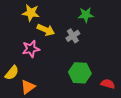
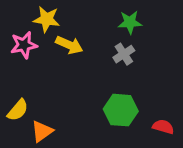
gray cross: (73, 36) -> (124, 54), moved
pink star: (31, 49) -> (24, 45), moved

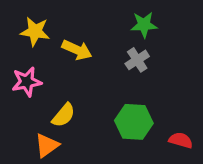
yellow star: (47, 19) -> (35, 31), moved
pink star: (24, 45) -> (27, 82), moved
yellow semicircle: (18, 110) -> (64, 115), moved

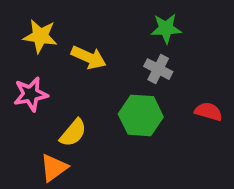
gray cross: (137, 60) -> (158, 69), turned -30
green hexagon: (134, 122) -> (141, 115), moved
red semicircle: (181, 140) -> (208, 112), moved

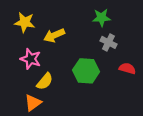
yellow arrow: (89, 57) -> (54, 35), turned 132
gray cross: (158, 69) -> (108, 42), moved
pink star: (31, 94) -> (31, 59), moved, turned 30

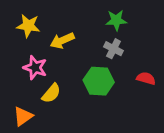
gray cross: (108, 42) -> (114, 49), moved
orange triangle: (33, 103) -> (23, 116), moved

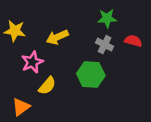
yellow star: (28, 26) -> (15, 31), moved
pink star: (35, 68) -> (32, 62), turned 30
red semicircle: (146, 78) -> (133, 41), moved

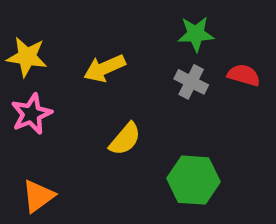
pink star: (32, 62) -> (31, 114), moved
green hexagon: (91, 74) -> (194, 180), moved
yellow semicircle: (47, 86) -> (125, 139), moved

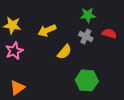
yellow semicircle: (125, 139) -> (64, 52), moved

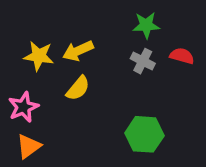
yellow star: (12, 25) -> (39, 56), moved
pink star: (14, 51) -> (23, 107), moved
yellow semicircle: (64, 52) -> (78, 88), moved

